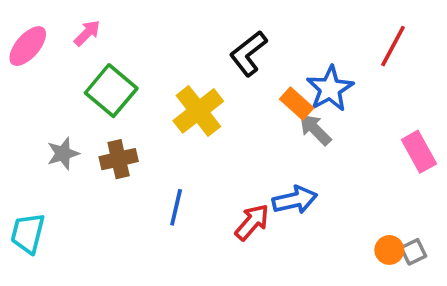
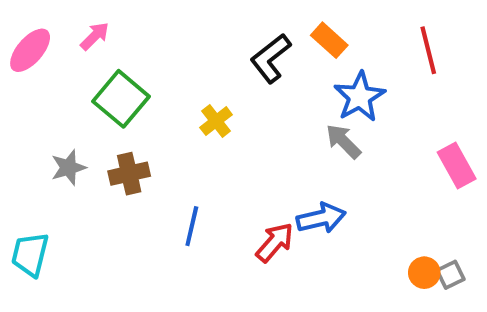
red line: (393, 46) -> (428, 50), turned -42
orange rectangle: (297, 104) -> (329, 40), moved
yellow cross: (198, 111) -> (216, 121), size x0.6

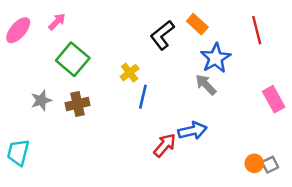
blue line: (192, 226) -> (143, 97), moved

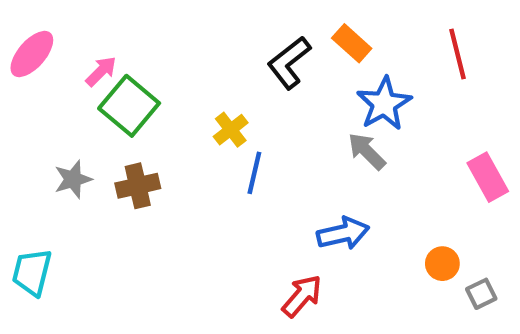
pink arrow: (57, 22) -> (101, 71), moved
red arrow: (165, 145) -> (302, 296), moved
orange circle: (254, 163) -> (442, 264), moved

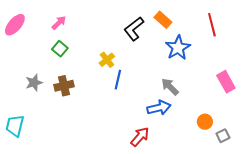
pink arrow: (101, 71) -> (59, 23), moved
green square: (129, 106) -> (60, 49), size x0.6
gray arrow: (367, 151) -> (170, 87), moved

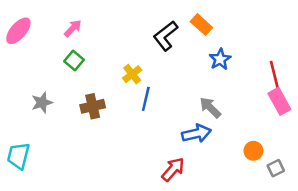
red line: (212, 25) -> (274, 75), moved
blue star: (178, 48) -> (220, 59), size x0.7
brown cross: (64, 86) -> (93, 106), moved

